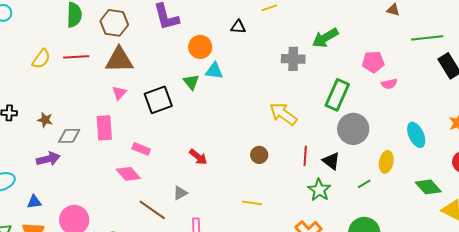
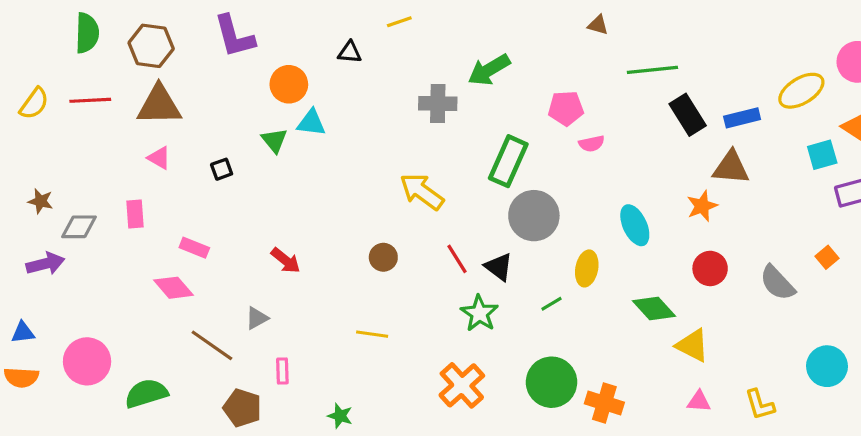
pink triangle: (119, 93) -> (159, 158), turned -42
black square: (158, 100) -> (222, 169), size x0.5
pink rectangle: (104, 128) -> (135, 214), size x0.7
red line: (305, 156) -> (457, 259), turned -36

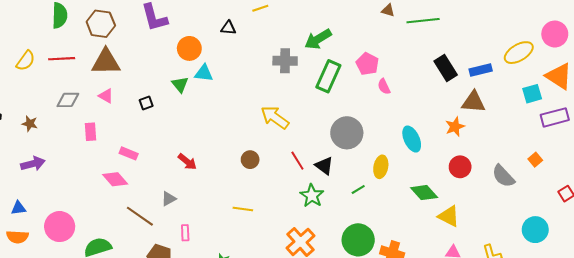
green line: (652, 70) -> (423, 21), moved
pink pentagon: (566, 108) -> (367, 64), turned 30
pink semicircle: (592, 144) -> (384, 87), turned 77
green rectangle: (508, 161) -> (328, 76), moved
gray diamond: (79, 227) -> (68, 100), moved

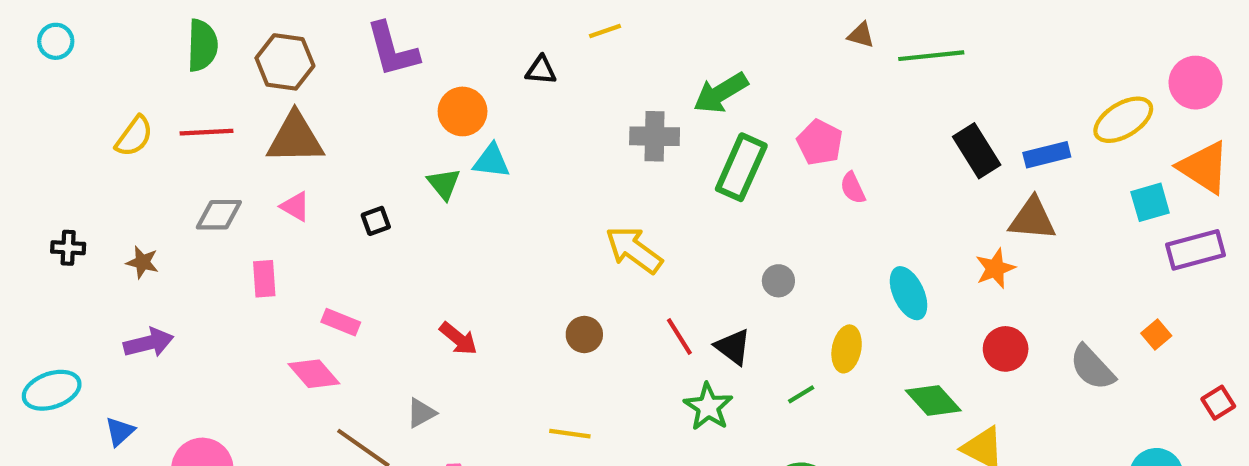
gray circle: (347, 133) -> (778, 281), size x0.5
blue triangle: (18, 208) -> (120, 432), turned -35

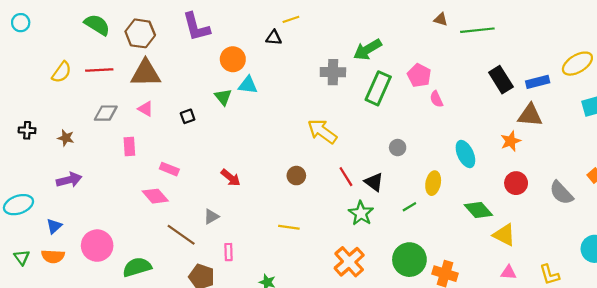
yellow line: (605, 31) -> (291, 19), moved
green semicircle: (202, 45) -> (97, 25), turned -60

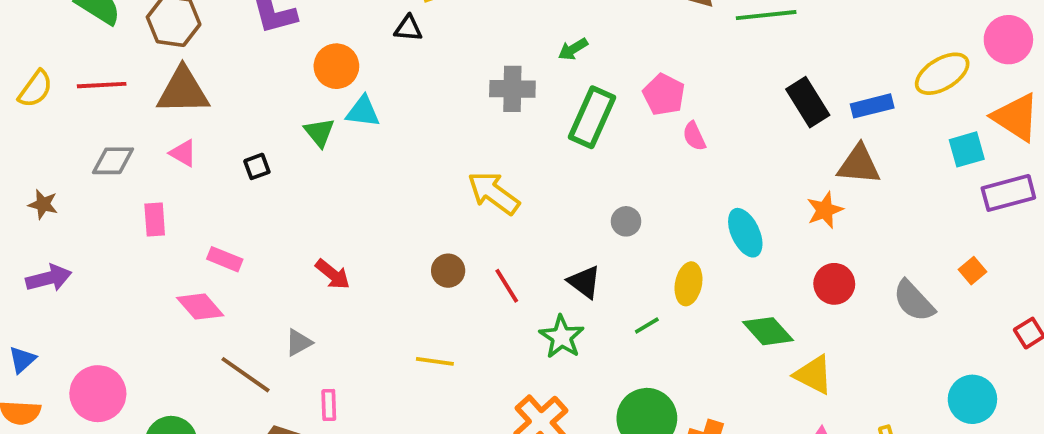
green arrow: (367, 50) -> (573, 49), size x0.6
red line: (346, 177) -> (507, 286), moved

